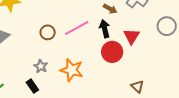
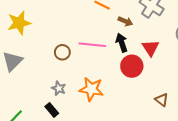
pink line: (77, 28) -> (92, 45), turned 40

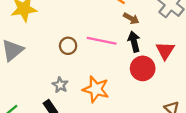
brown arrow: (125, 21) -> (131, 18), moved

